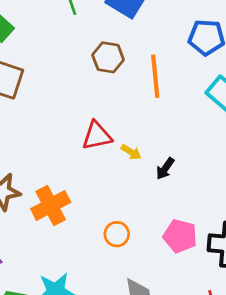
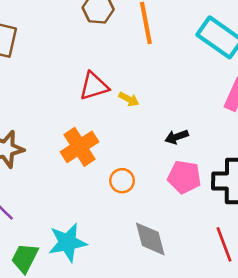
black arrow: (165, 169) -> (177, 137), moved, turned 40
orange cross: (51, 206) -> (79, 147), moved

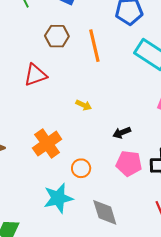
red triangle: (94, 86) -> (35, 75), moved
cyan star: (68, 243) -> (58, 198), moved

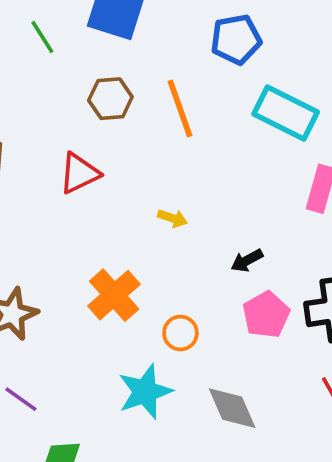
pink pentagon: (129, 163) -> (266, 315), turned -30

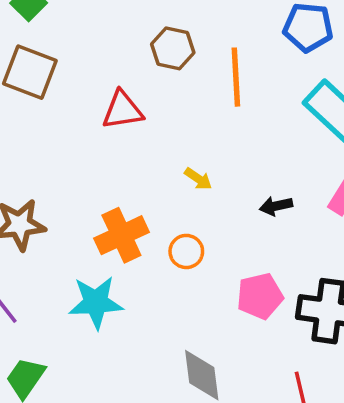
black arrow: (247, 260) -> (276, 206), moved
orange circle: (180, 333) -> (186, 251), moved
cyan star: (145, 392) -> (96, 302), moved

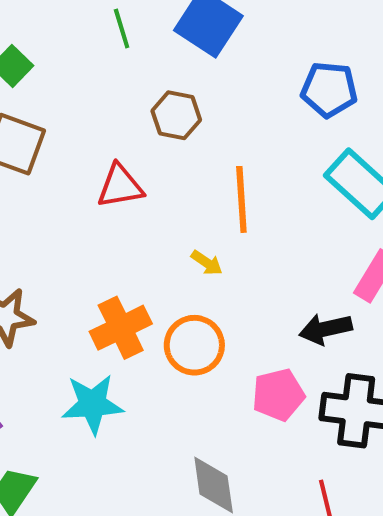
orange line: (236, 77) -> (241, 199), moved
black arrow: (276, 206) -> (326, 329), moved, size x1.4
orange circle: (186, 251) -> (194, 345), size x1.5

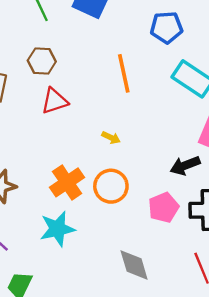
brown hexagon: (176, 115) -> (42, 61), moved
orange line: (241, 199) -> (124, 73), moved

